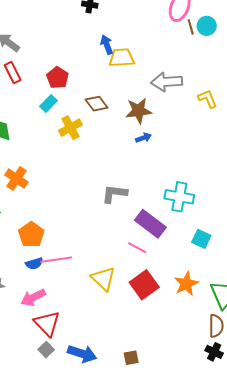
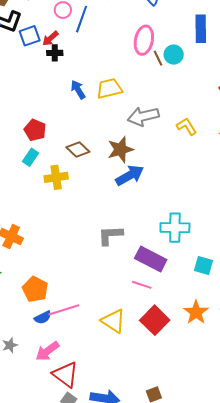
yellow trapezoid: (122, 58) -> (109, 88), moved
yellow cross: (70, 128) -> (56, 177), turned 30
blue arrow: (143, 138) -> (130, 175), size x1.8

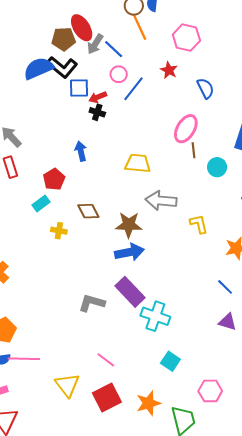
cyan circle: (174, 55) -> (217, 167), moved
blue arrow: (78, 90) -> (81, 151), moved
yellow cross: (56, 177) -> (59, 231), size x0.7
purple rectangle: (151, 259) -> (130, 292), moved

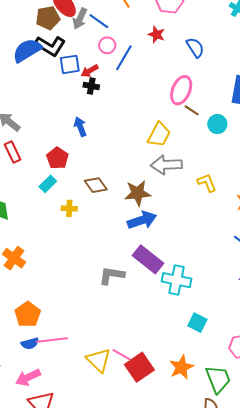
brown line: (193, 150) -> (192, 110), turned -42
yellow trapezoid: (138, 163) -> (159, 135), moved, turned 120
pink line: (106, 360) -> (122, 355), moved

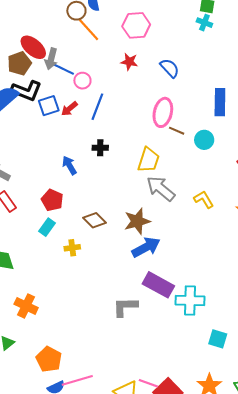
blue line: (99, 21) -> (64, 69), moved
blue line: (124, 58) -> (97, 107), moved
black cross: (91, 86) -> (100, 148), moved
gray arrow: (166, 165) -> (161, 189), turned 52

